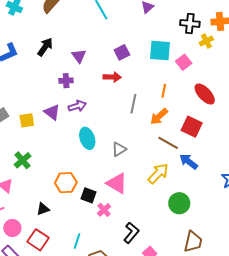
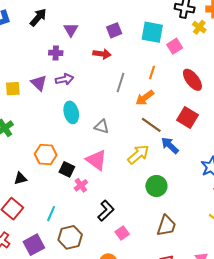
yellow cross: (206, 41) -> (199, 27), turned -32
red square: (192, 127) -> (188, 117), moved
gray triangle: (119, 149) -> (102, 126), turned 42

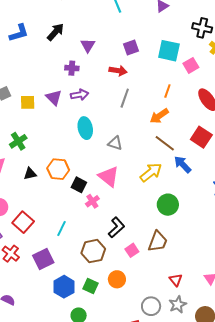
gray line: (120, 83) -> (125, 98), moved
black triangle: (20, 178) -> (30, 174), moved
brown trapezoid: (166, 226) -> (158, 241), moved
brown hexagon: (70, 237) -> (93, 251), moved

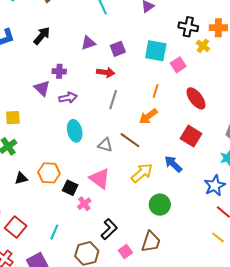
purple triangle: (88, 45) -> (88, 43), moved, turned 42
purple triangle: (54, 98) -> (42, 88), moved
yellow square: (28, 102) -> (13, 118), moved
brown line: (165, 143) -> (130, 140), moved

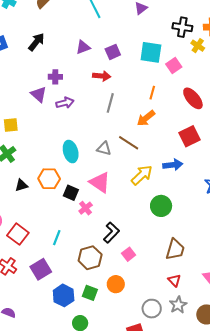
cyan ellipse: (75, 131) -> (71, 152), moved
red square: (191, 136) -> (189, 136), turned 35
blue arrow: (173, 164) -> (173, 165), turned 132
brown trapezoid: (151, 242) -> (175, 249), moved

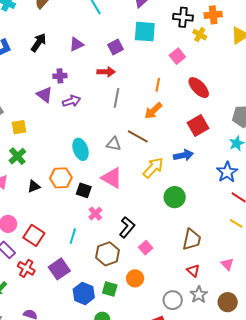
purple triangle: (83, 47) -> (77, 44), moved
cyan square: (151, 52) -> (145, 32), moved
pink cross: (86, 208) -> (95, 214), moved

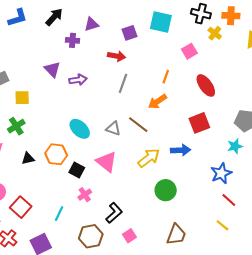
purple cross: (60, 76) -> (72, 40), moved
cyan ellipse: (81, 149) -> (80, 129), turned -35

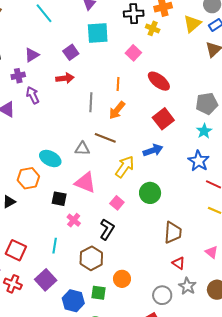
purple arrow: (78, 80) -> (33, 95), moved, turned -90
gray line: (123, 83) -> (91, 102), moved
orange hexagon: (56, 154) -> (28, 178), moved
pink square: (129, 236) -> (117, 203), moved

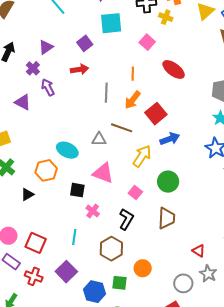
purple cross: (18, 76) -> (33, 68), turned -32
red square: (163, 119) -> (156, 114), moved
brown trapezoid: (173, 232) -> (166, 218), moved

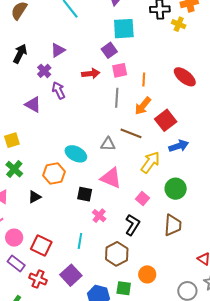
pink square: (147, 42) -> (120, 70), moved, turned 35
purple square: (85, 43) -> (109, 50), moved

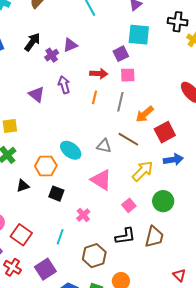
purple cross: (44, 71) -> (52, 55), moved
orange line: (144, 80) -> (94, 97), moved
black square: (85, 194) -> (56, 194), moved
black L-shape: (132, 225) -> (125, 236), moved, turned 40

